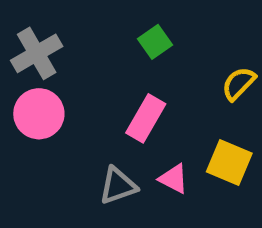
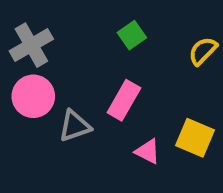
yellow semicircle: (239, 84) -> (203, 51), moved
gray triangle: (118, 186) -> (75, 126), moved

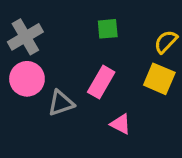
green square: (132, 35) -> (108, 29), turned 30
yellow square: (195, 138) -> (159, 79), moved

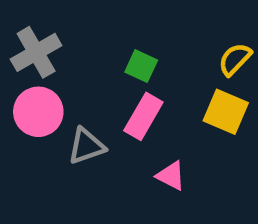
green square: (108, 29) -> (141, 66), moved, turned 30

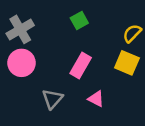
green square: (141, 66) -> (79, 20), moved, turned 36
gray triangle: (86, 146) -> (52, 99), moved, turned -30

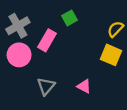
pink rectangle: (81, 65) -> (47, 40), moved

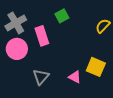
pink rectangle: (47, 40) -> (42, 36), turned -48
yellow square: (111, 55) -> (96, 67), moved

